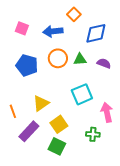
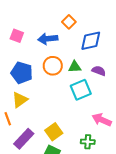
cyan square: (82, 94) -> (81, 90), moved
yellow triangle: (41, 103) -> (20, 100), moved
pink arrow: (107, 112) -> (102, 120), turned -54

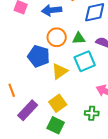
blue pentagon: (22, 73) -> (39, 56), moved
yellow triangle: (20, 100) -> (60, 71), moved

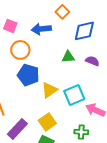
orange circle: (57, 37) -> (20, 50), moved
cyan square: (85, 61) -> (74, 95), moved

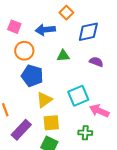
green triangle: (68, 57) -> (63, 56), moved
yellow triangle: (49, 90) -> (44, 100), moved
yellow square: (47, 122) -> (51, 123), turned 30

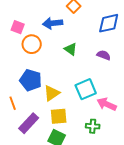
pink square: (14, 27) -> (18, 27), moved
blue diamond: (88, 32) -> (109, 23), moved
green triangle: (63, 56) -> (71, 49), turned 40
blue pentagon: (32, 76) -> (31, 80), moved

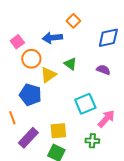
pink square: (18, 27) -> (17, 42), turned 32
yellow triangle: (52, 93) -> (48, 75), moved
pink arrow: (107, 104) -> (106, 119), turned 108

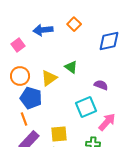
blue arrow: (52, 38) -> (43, 30), moved
orange circle: (31, 59) -> (20, 76), moved
purple semicircle: (103, 70) -> (101, 85), moved
orange line: (12, 118) -> (24, 119), moved

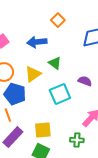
blue arrow: (43, 30) -> (37, 42), moved
cyan square: (86, 107) -> (60, 94), moved

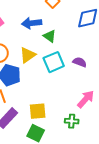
green triangle: (55, 63) -> (50, 36), moved
cyan square: (60, 94) -> (54, 62), moved

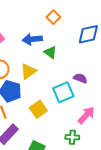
cyan square: (54, 62) -> (63, 92), moved
yellow square: (38, 111) -> (38, 109), moved, turned -30

